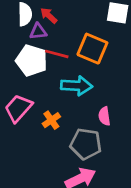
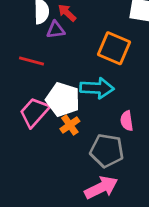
red line: (57, 54) -> (32, 61), moved
white pentagon: (32, 61) -> (63, 99), moved

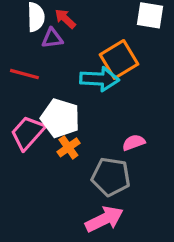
orange square: (114, 48) -> (119, 59), turned 36
cyan arrow: (97, 88) -> (99, 79), moved
pink semicircle: (127, 121) -> (134, 143), turned 78

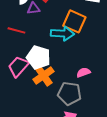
orange square: (119, 59) -> (74, 21), turned -35
orange cross: (68, 147) -> (43, 75), size x1.5

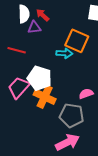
cyan arrow: (62, 33) -> (64, 53), size x0.7
orange cross: (43, 75) -> (45, 97), turned -30

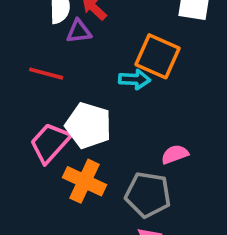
orange cross: (45, 97) -> (85, 181), moved

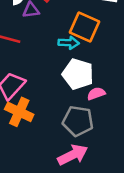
white pentagon: (88, 125) -> (78, 74), moved
orange cross: (85, 181) -> (19, 112), moved

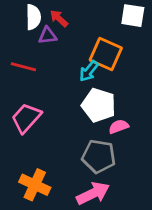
cyan arrow: (69, 43) -> (89, 71), turned 126
orange cross: (19, 112) -> (35, 185), moved

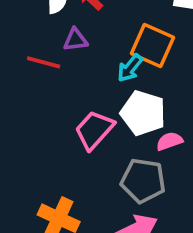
purple triangle: (48, 36) -> (75, 40), moved
pink trapezoid: (26, 118) -> (94, 130), moved

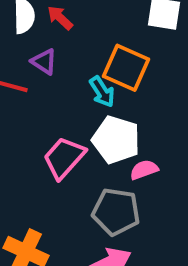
purple triangle: (75, 40) -> (44, 62), turned 40
cyan arrow: (130, 68) -> (102, 92), turned -72

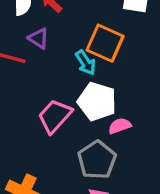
gray pentagon: (116, 212) -> (97, 160), turned 30

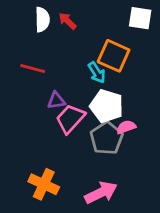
purple triangle: (39, 38) -> (56, 101), moved, turned -42
gray pentagon: (97, 160) -> (107, 138), moved

